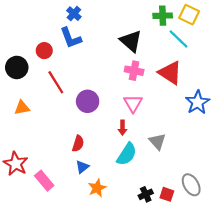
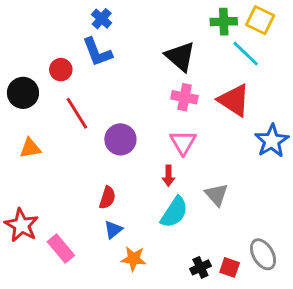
orange star: (97, 188) -> (134, 259), turned 30

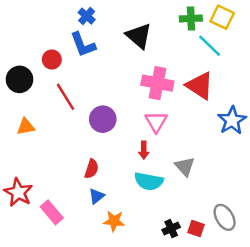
black triangle: (180, 56) -> (139, 36), moved
pink cross: (184, 97) -> (157, 83), size x1.4
cyan semicircle: (174, 212) -> (149, 181), turned 68

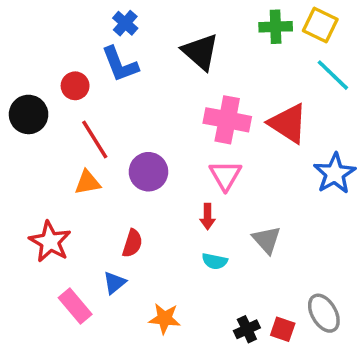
cyan line: (210, 46) -> (333, 75), moved
orange triangle: (26, 127) -> (88, 182), moved
cyan semicircle: (149, 181) -> (215, 261), size x0.6
red star: (18, 192) -> (50, 242), moved
blue triangle: (97, 196) -> (114, 283), moved

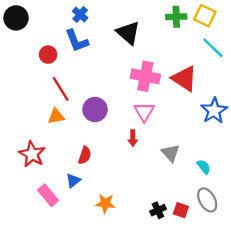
black circle: (29, 114) -> (16, 18), moved
cyan semicircle: (215, 261) -> (204, 167), moved, turned -140

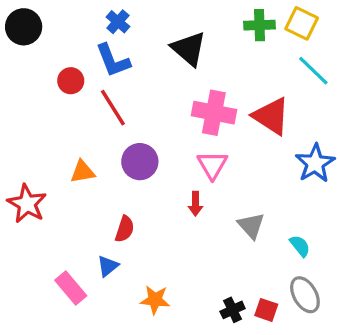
red line: (61, 89) -> (113, 108), moved
red star: (32, 154) -> (27, 204), moved

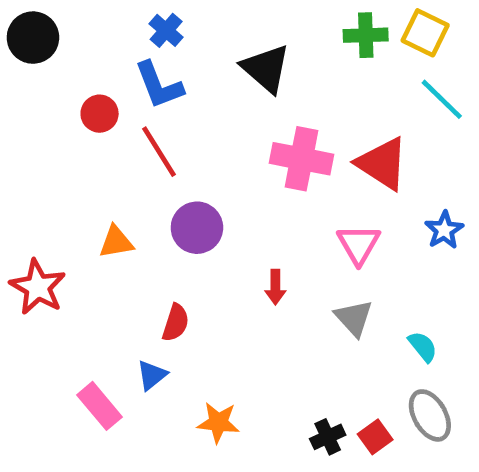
blue star: (315, 163) -> (444, 230), size x0.7
pink triangle: (212, 165) -> (359, 244), moved
red square: (266, 310) -> (375, 437), turned 35

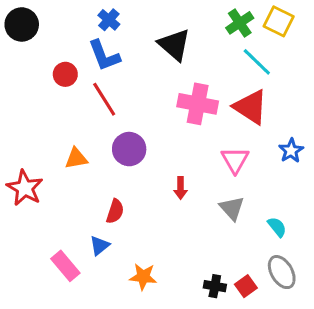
green cross: (366, 35) -> (240, 23), turned -32
cyan line: (442, 99) -> (257, 62), moved
black cross: (328, 437) -> (215, 286), turned 35

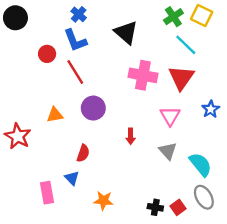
red triangle: (251, 107) -> (181, 78), turned 32
cyan semicircle: (277, 227) -> (200, 164), size x1.6
blue triangle: (100, 246) -> (72, 178), turned -35
pink rectangle: (65, 266) -> (47, 193), turned 30

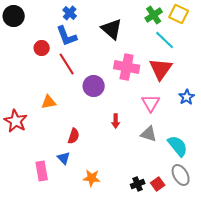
purple circle: (93, 108) -> (94, 86), moved
gray triangle: (168, 151) -> (149, 134), turned -30
black cross: (155, 207) -> (138, 184), turned -32

